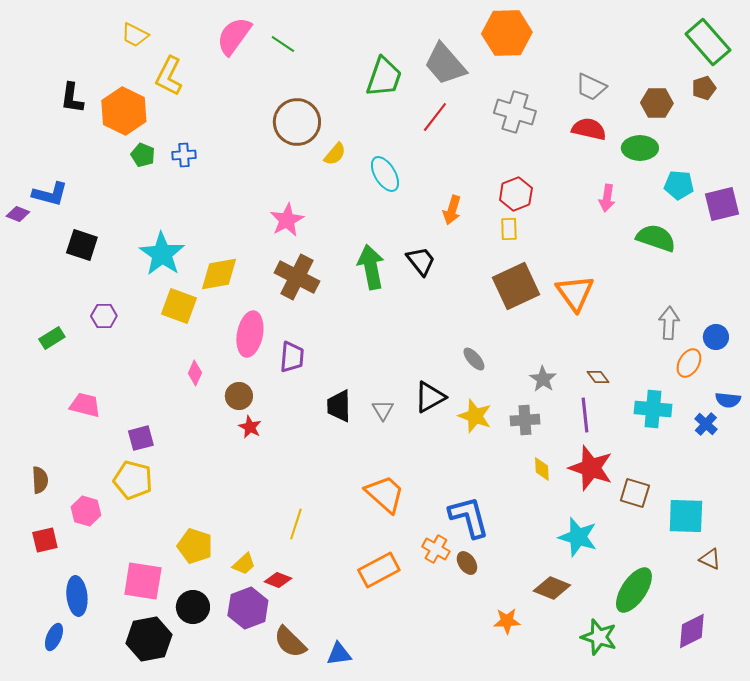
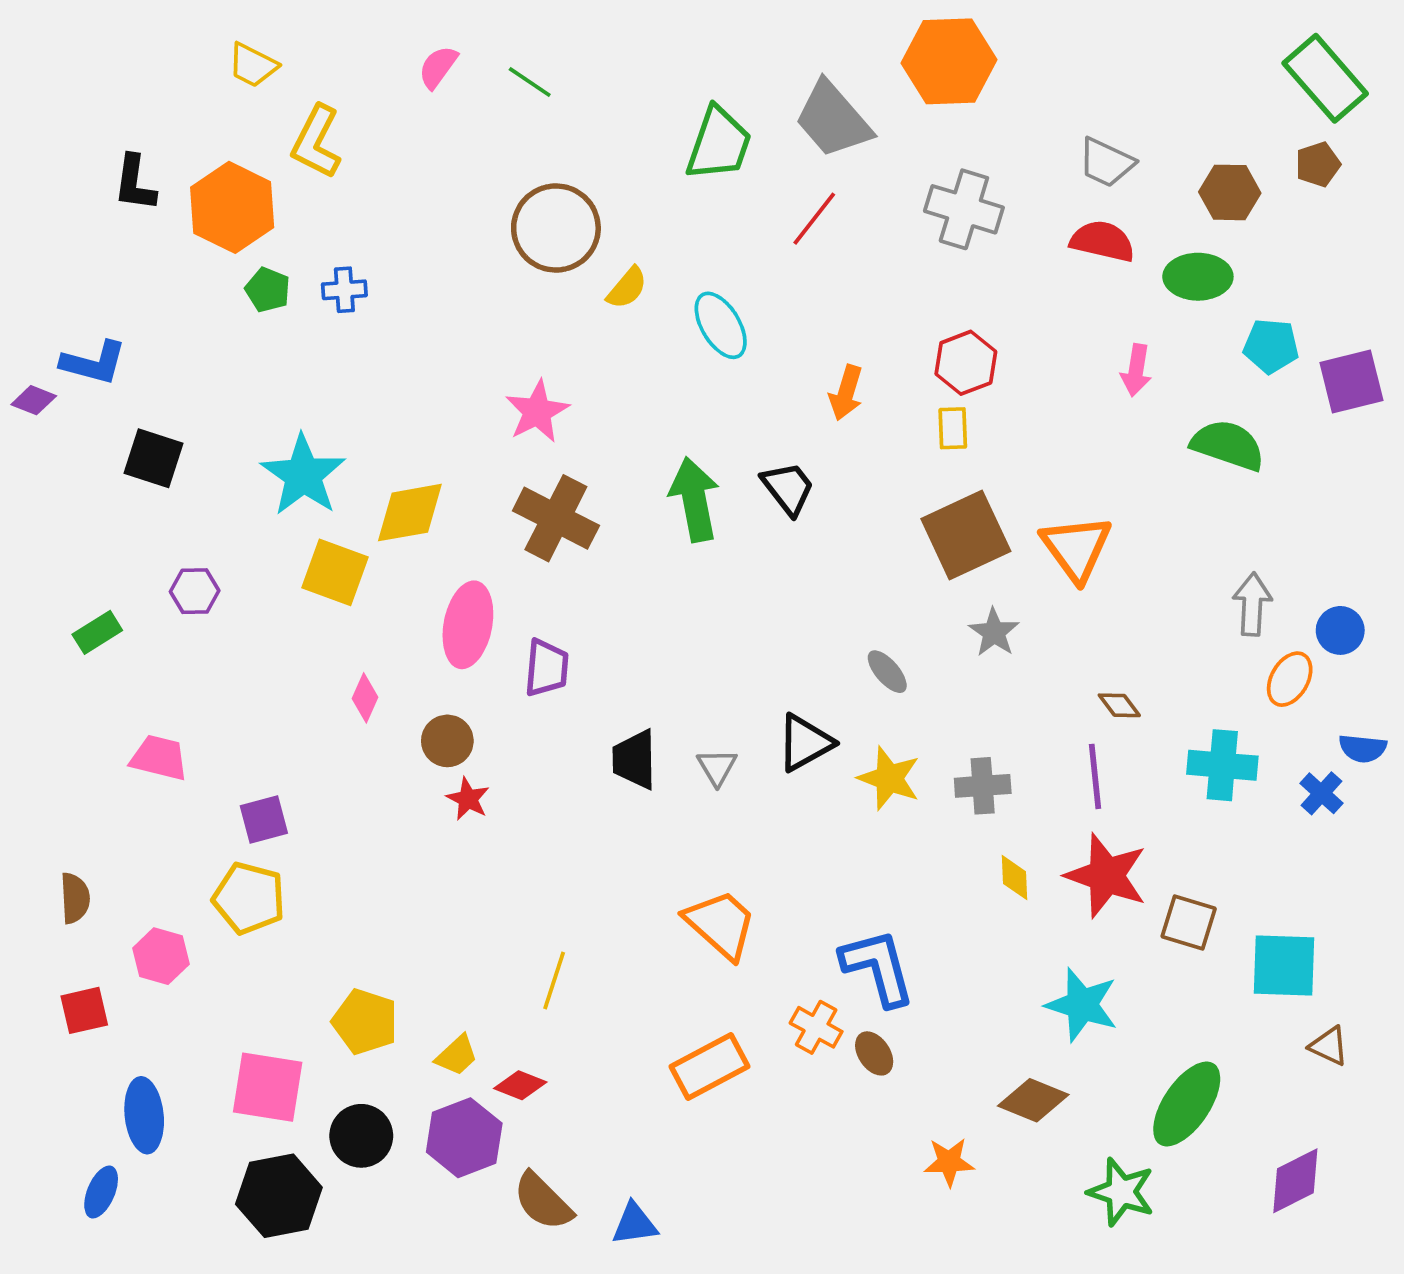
pink semicircle: (234, 36) -> (438, 67), size x0.6
gray star: (543, 379) -> (994, 632), moved

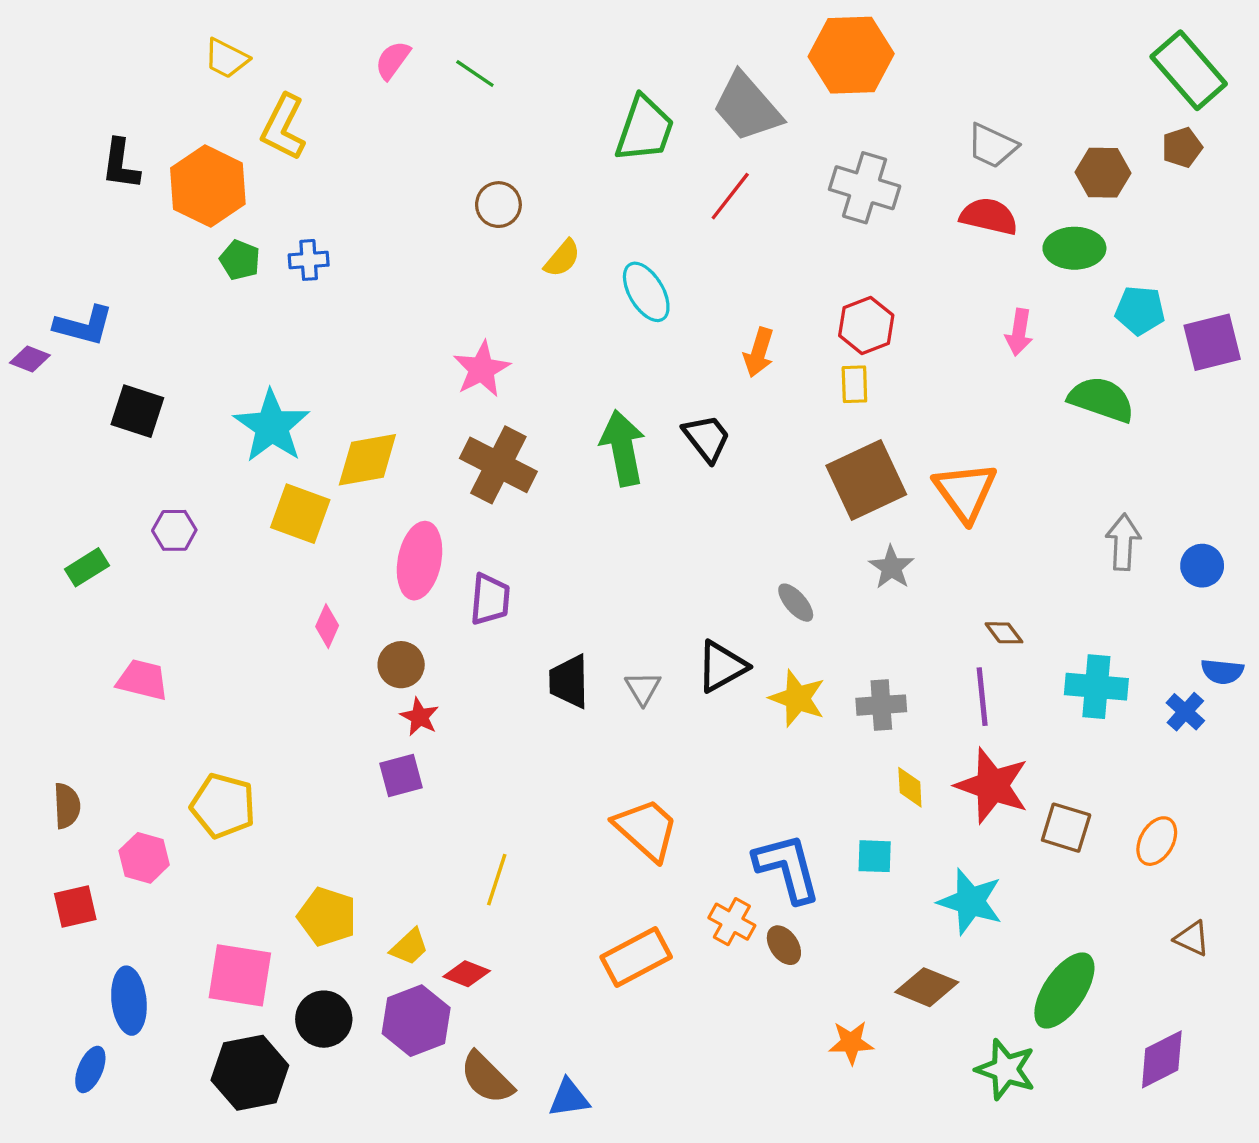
brown circle: (556, 228) -> (498, 205), size x0.6
orange ellipse: (1290, 679) -> (1157, 841), moved
purple square: (264, 820) -> (401, 776), moved
cyan square: (1284, 966) -> (875, 856), moved, size x0.6

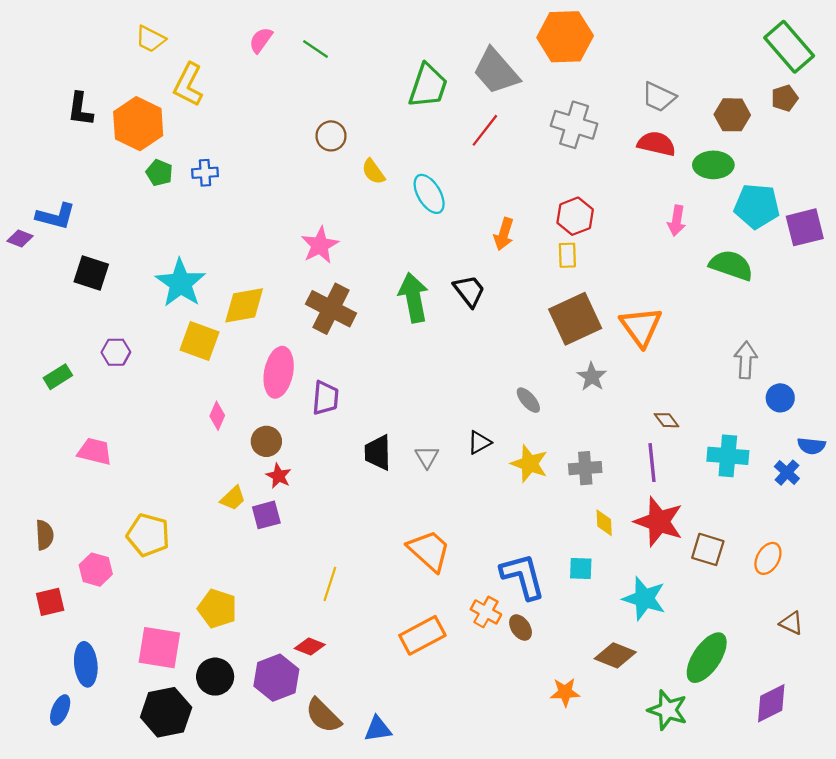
yellow semicircle: (562, 258) -> (373, 172), turned 104
cyan pentagon: (1140, 310) -> (757, 206), size x1.4
blue circle: (1202, 566) -> (780, 398), moved
black triangle: (722, 666) -> (479, 442), size x0.7
yellow trapezoid: (409, 947) -> (233, 498), moved

